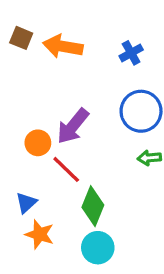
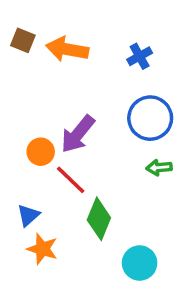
cyan circle: (98, 248) -> (140, 263), moved

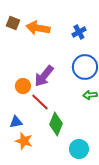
blue triangle: (28, 215) -> (16, 122), turned 32

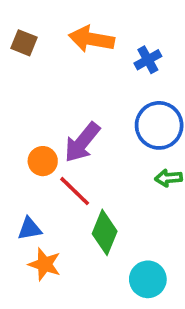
orange arrow: (38, 28) -> (92, 39), moved

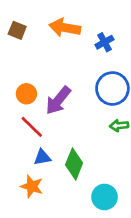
orange circle: (43, 161) -> (26, 94), moved
red line: (75, 191) -> (32, 127), moved
blue triangle: (30, 229) -> (42, 157), moved

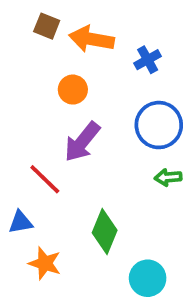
brown square: (17, 30) -> (47, 26), moved
orange circle: (26, 94) -> (73, 90), moved
blue triangle: (42, 157) -> (21, 222), moved

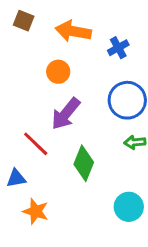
brown square: (47, 26) -> (24, 21), moved
green diamond: (105, 232) -> (84, 163), moved
cyan circle: (148, 278) -> (129, 207), moved

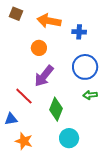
blue cross: (118, 48) -> (79, 32), turned 32
cyan circle: (129, 207) -> (69, 138), moved

